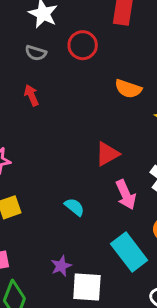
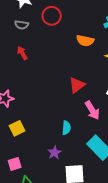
cyan semicircle: (74, 207) -> (66, 128), moved, turned 64
purple star: (61, 266) -> (55, 153), moved

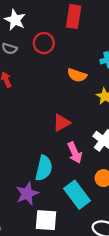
cyan semicircle: (66, 128) -> (44, 168), size x1.6
purple star: (55, 153) -> (27, 194), size x1.5

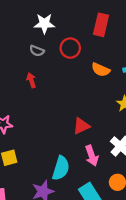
white star: (15, 20) -> (44, 24), turned -30
orange semicircle: (77, 75) -> (101, 70), moved

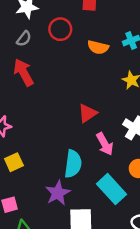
gray semicircle: (37, 51) -> (24, 39), turned -64
red arrow: (31, 80) -> (23, 72), size x1.6

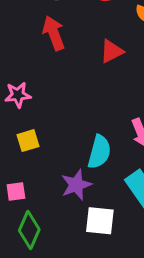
red triangle: (87, 113) -> (112, 51), moved

